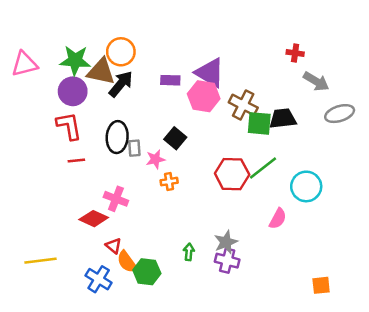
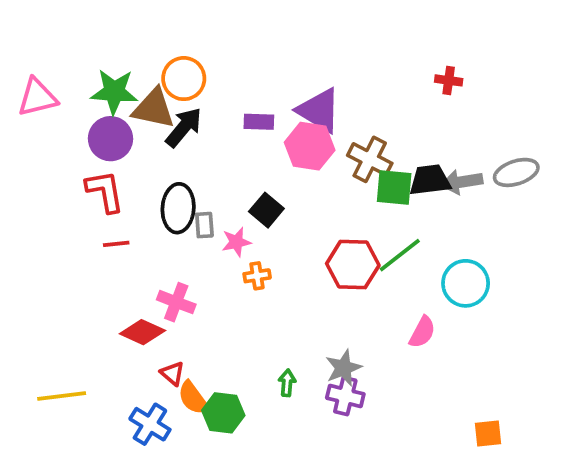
gray arrow: (316, 81) -> (462, 182), moved, turned 140

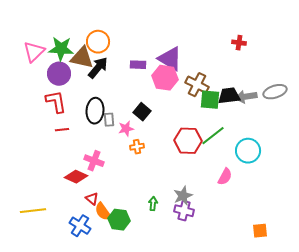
pink triangle: (37, 97) -> (34, 52), moved, turned -30

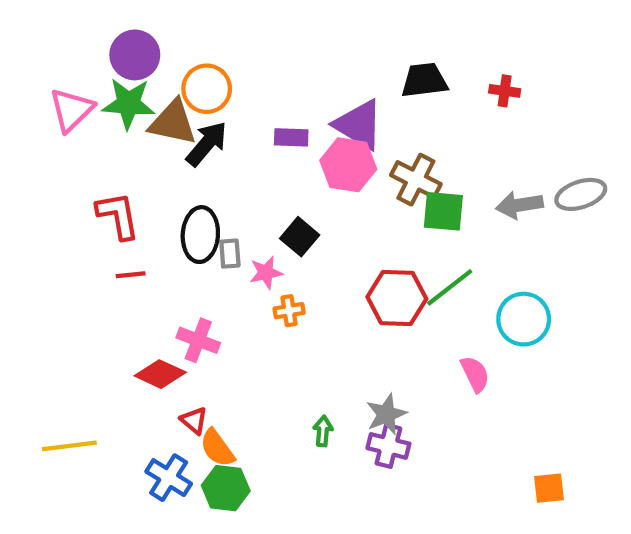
purple circle: (59, 74) -> (135, 55), moved
black trapezoid: (229, 96) -> (424, 80), moved
pink semicircle: (225, 177) -> (475, 374), turned -54
green hexagon: (119, 220) -> (226, 488), moved

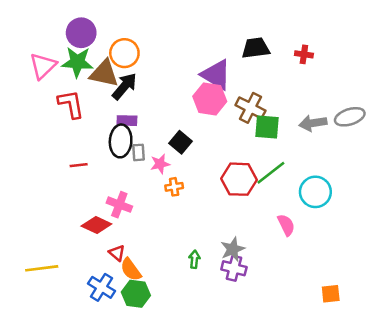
purple rectangle: (291, 137) -> (127, 121), moved
red L-shape: (118, 216) -> (71, 104), moved

